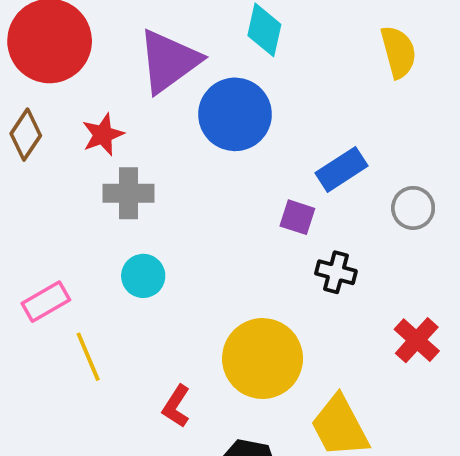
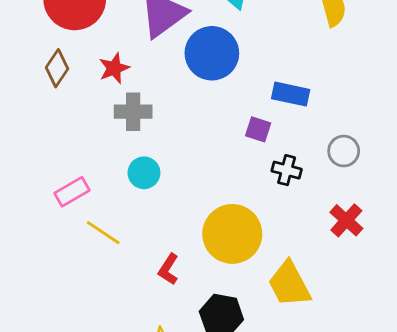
blue rectangle: (341, 169) -> (291, 94), turned 45
gray circle: (413, 208) -> (344, 151), moved
yellow line: (88, 357) -> (103, 233), turned -33

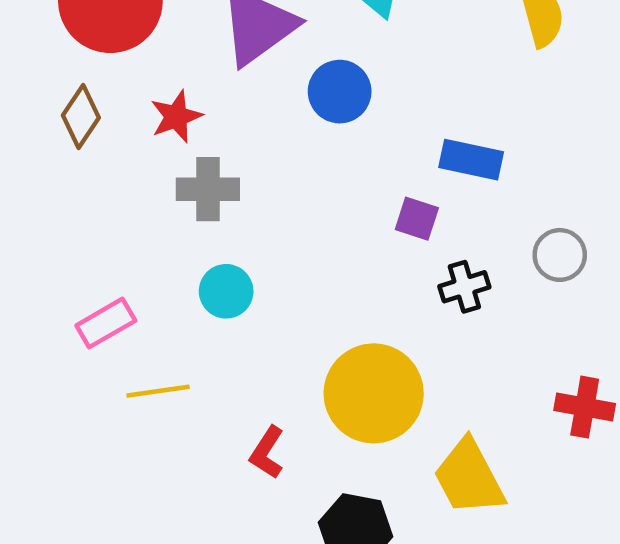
blue circle: (212, 53) -> (340, 92), size x0.7
black cross: (287, 170) -> (464, 287), turned -32
red cross: (346, 220) -> (585, 407), moved, turned -32
yellow line: (103, 233) -> (158, 391), turned -42

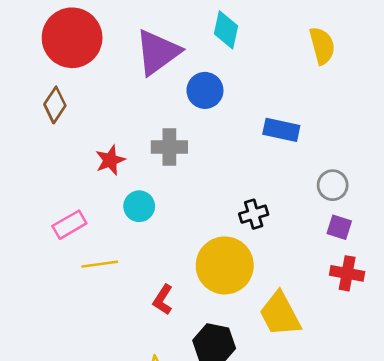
red star: (176, 117) -> (110, 160), moved
gray cross: (208, 189) -> (169, 147), moved
purple square: (417, 219) -> (339, 227), moved
black cross: (464, 287) -> (254, 214), moved

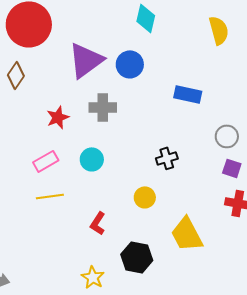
purple triangle: (158, 52) -> (86, 60), moved
cyan circle: (139, 206) -> (92, 159), moved
pink rectangle: (69, 225) -> (46, 161), moved
yellow circle: (225, 265) -> (145, 197), size x0.5

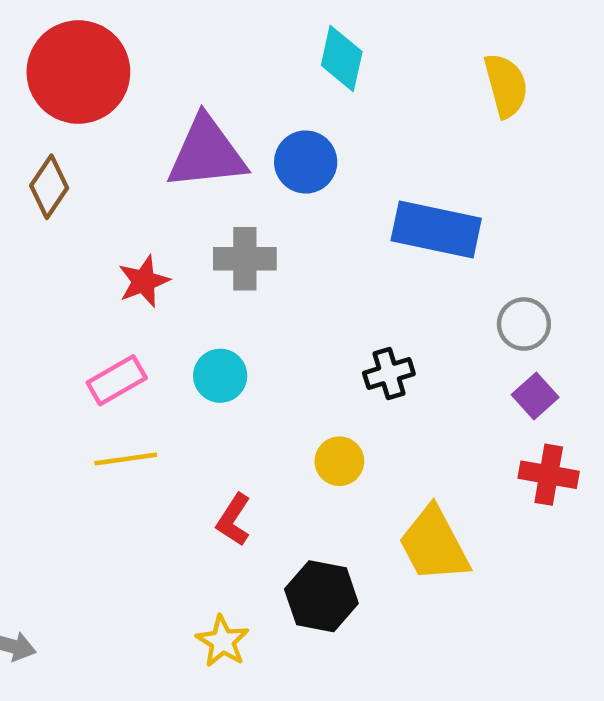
purple triangle: (86, 60) -> (207, 153), turned 30
blue rectangle: (188, 94) -> (436, 230), size x1.4
purple square: (232, 168) -> (535, 396), turned 30

